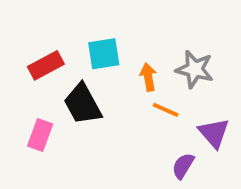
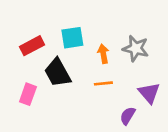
orange line: (166, 110) -> (103, 83), moved, turned -30

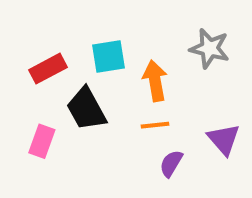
gray star: (136, 48) -> (210, 48), moved
orange arrow: (103, 54) -> (155, 81), size x1.4
purple semicircle: (128, 116) -> (171, 163), moved

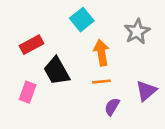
gray star: (210, 48) -> (137, 31), turned 30
cyan square: (109, 56) -> (82, 20), moved, turned -30
purple triangle: (224, 139) -> (146, 91), turned 30

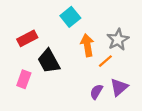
gray star: (137, 31) -> (118, 40), moved
orange line: (101, 82) -> (105, 61), moved, turned -35
purple triangle: (146, 91) -> (119, 87), moved

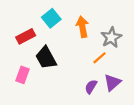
cyan square: (70, 17) -> (51, 18), moved
orange arrow: (87, 45) -> (82, 27), moved

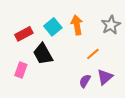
cyan square: (51, 18) -> (53, 27), moved
gray star: (111, 37) -> (111, 25), moved

